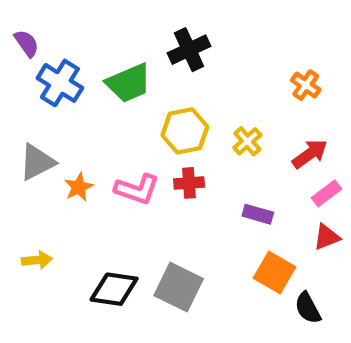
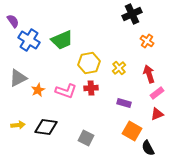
black cross: (189, 50) -> (132, 14), moved
red arrow: (310, 154) -> (149, 74), turned -72
gray square: (179, 287) -> (86, 138), size x0.7
black diamond: (114, 289) -> (46, 127), moved

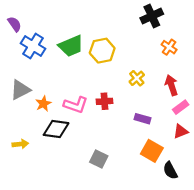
yellow hexagon: (89, 63) -> (102, 51), moved
black diamond: (46, 127) -> (56, 129), moved

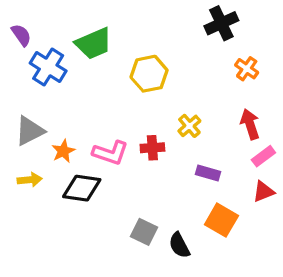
green trapezoid: (71, 46) -> (94, 43), moved
yellow cross: (137, 78) -> (189, 126), moved
yellow arrow: (20, 144) -> (30, 180), moved
black semicircle: (170, 171) -> (179, 245), moved

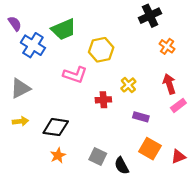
orange star: (63, 151) -> (58, 155), moved
pink L-shape: (110, 153) -> (75, 75), moved
red triangle: (263, 191) -> (178, 157), moved

